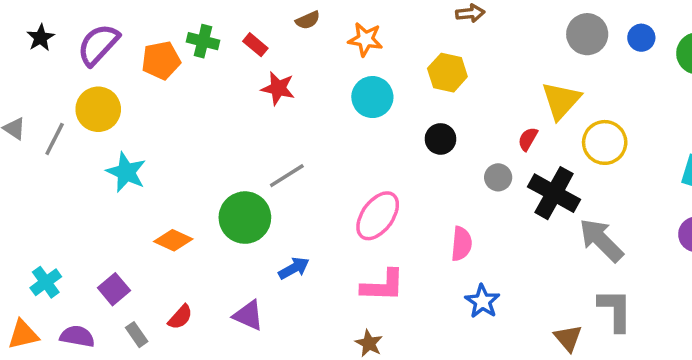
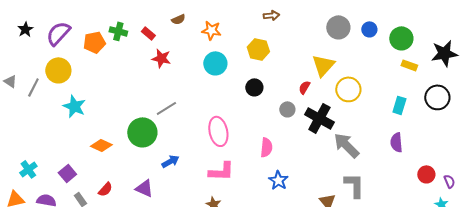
pink ellipse: (378, 216) -> (218, 131), turned -48

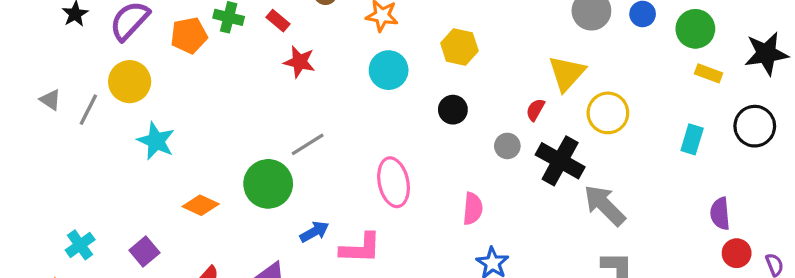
purple semicircle: (396, 142) -> (720, 214), moved
pink L-shape: (221, 171) -> (361, 248), moved

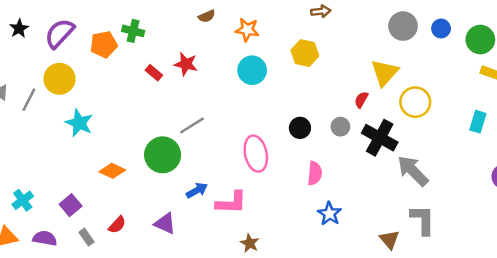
red rectangle: (278, 21) -> (154, 73), moved
black circle: (453, 110) -> (300, 128), moved

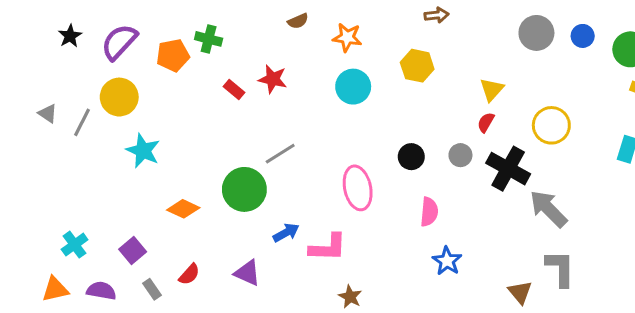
yellow triangle: (385, 73) -> (492, 90), moved, size x0.7

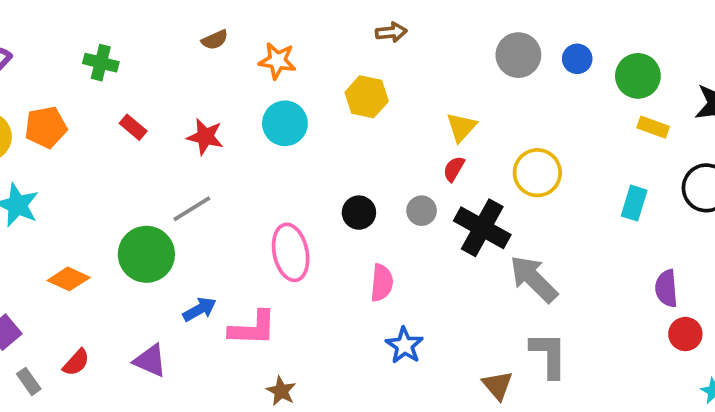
orange pentagon: (173, 55) -> (46, 127), moved
red star: (273, 79) -> (205, 137), moved

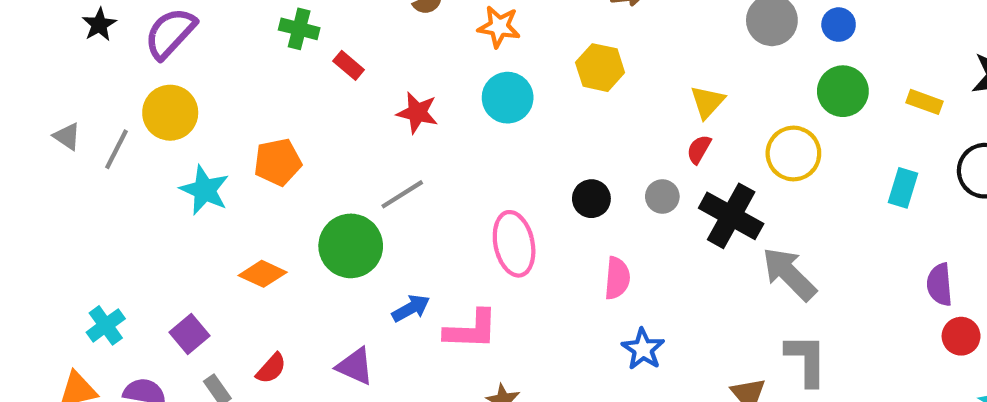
green circle: (638, 76) -> (843, 91), moved
orange pentagon: (46, 127) -> (278, 162), moved
red rectangle: (133, 127) -> (349, 65), moved

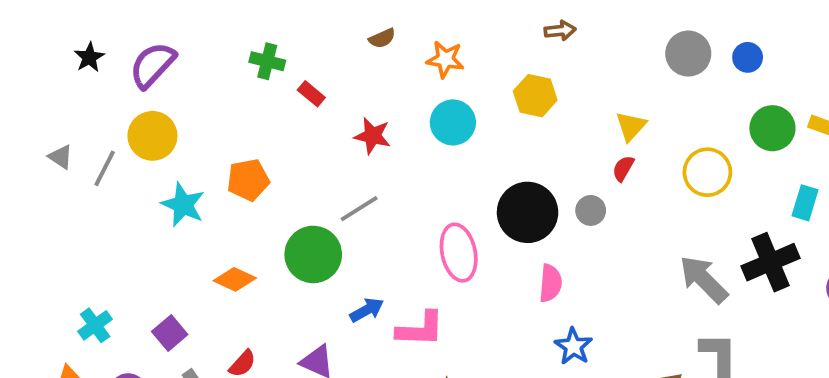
green circle: (843, 91) -> (772, 128), moved
black circle: (591, 199) -> (528, 212), size x1.8
black cross: (731, 216) -> (771, 262), moved, turned 38

